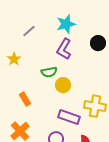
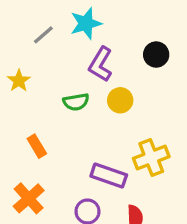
cyan star: (66, 24) -> (86, 23), moved
yellow circle: (63, 85) -> (120, 100), moved
yellow cross: (95, 106) -> (151, 158), turned -30

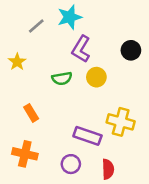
black circle: (156, 55) -> (131, 50), moved
yellow cross: (151, 158) -> (121, 122), turned 36
orange cross: (29, 198) -> (25, 154), turned -35

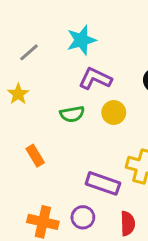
gray line: (36, 26) -> (29, 52), moved
purple L-shape: (81, 49) -> (95, 79), turned 84
orange cross: (25, 154) -> (43, 222), moved

